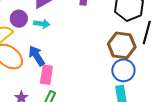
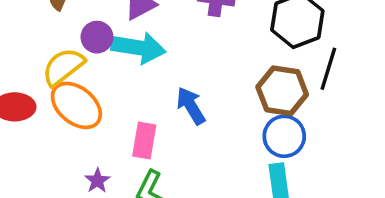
cyan arrow: (42, 24) -> (138, 48), size x1.8
blue arrow: (37, 56) -> (191, 106), moved

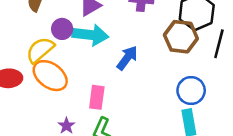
brown hexagon: (282, 91) -> (181, 37), moved
blue arrow: (191, 106) -> (127, 58), moved, turned 70

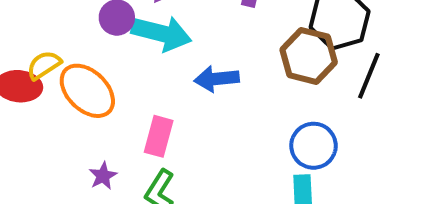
yellow semicircle: (40, 50) -> (44, 65), moved, size x0.7
blue arrow: (127, 58) -> (217, 79), turned -140

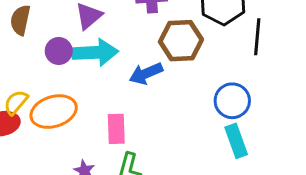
brown hexagon: (309, 56) -> (181, 41), moved
orange ellipse: (87, 91) -> (54, 112), turned -45

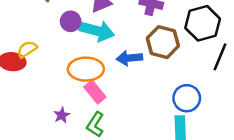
orange ellipse: (54, 112) -> (86, 69), moved
pink rectangle: (116, 129) -> (95, 92), turned -55

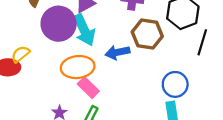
purple circle: (71, 21) -> (59, 24), size x1.8
cyan arrow: (97, 31) -> (84, 30), turned 56

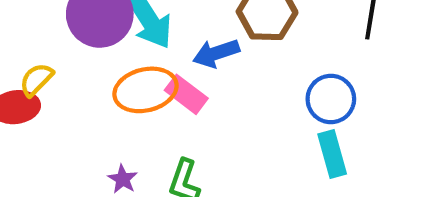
pink rectangle: (88, 88) -> (186, 94), moved

